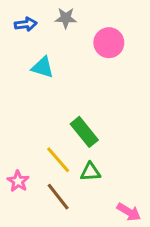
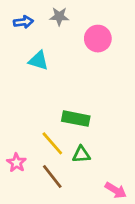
green rectangle: (84, 132) -> (76, 119), turned -40

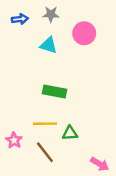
cyan triangle: (39, 61) -> (48, 45), moved
green rectangle: (76, 119) -> (54, 92), moved
yellow line: (52, 143) -> (45, 124), turned -50

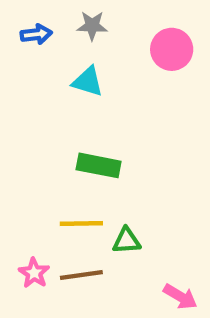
pink circle: (84, 33) -> (172, 49), moved
pink star: (14, 140) -> (34, 273), moved
brown line: (45, 152) -> (81, 275), turned -60

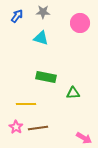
blue arrow: (36, 34) -> (17, 16), turned -48
yellow line: (81, 223) -> (26, 104), moved
green triangle: (127, 241) -> (73, 93), moved

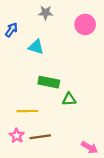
blue arrow: (17, 16) -> (11, 30), moved
cyan triangle: (41, 38) -> (36, 47), moved
green triangle: (73, 93) -> (69, 99), moved

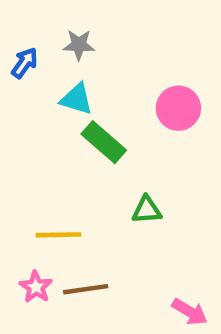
gray star: (46, 13) -> (79, 45), moved
pink circle: (85, 24) -> (178, 108), moved
green rectangle: (49, 82) -> (104, 142), moved, turned 30

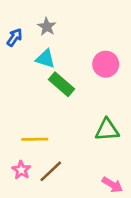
gray star: (79, 45) -> (47, 27), turned 30
green triangle: (147, 210) -> (107, 130), moved, size x1.4
brown line: (86, 289) -> (51, 171), turned -35

